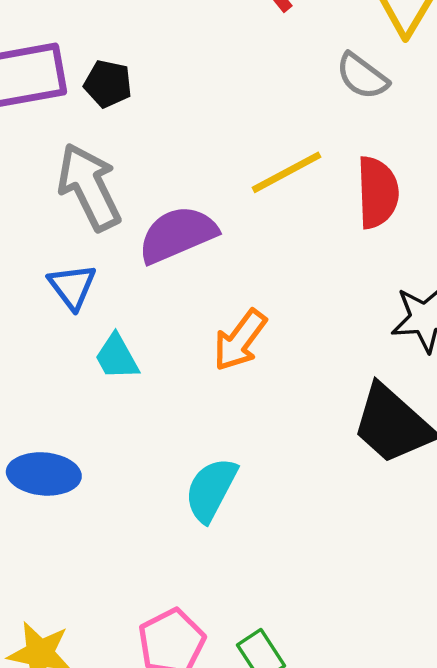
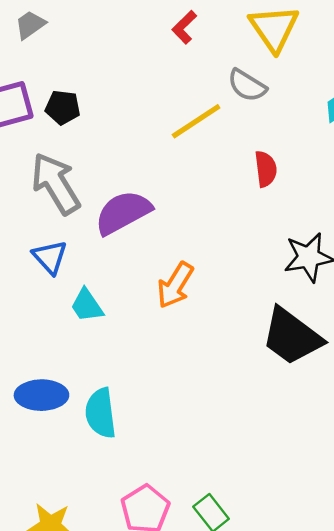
yellow line: (287, 172) -> (196, 121), moved
red semicircle: (378, 192) -> (266, 169), size x0.7
cyan semicircle: (211, 490) -> (101, 413), moved, turned -30

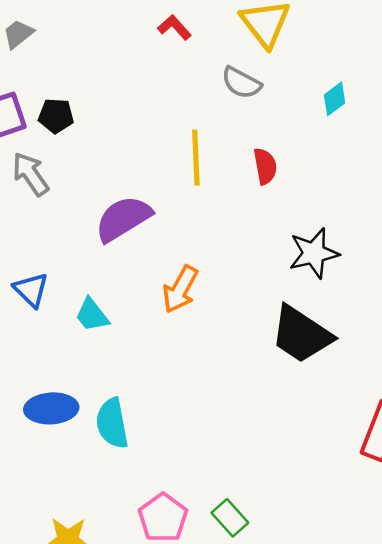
red L-shape: (184, 27) -> (174, 27), turned 96
yellow line: (196, 121) -> (196, 157), moved, turned -56
gray arrow: (56, 184) -> (31, 174), moved, size x0.7
blue triangle: (50, 257) -> (31, 290), moved

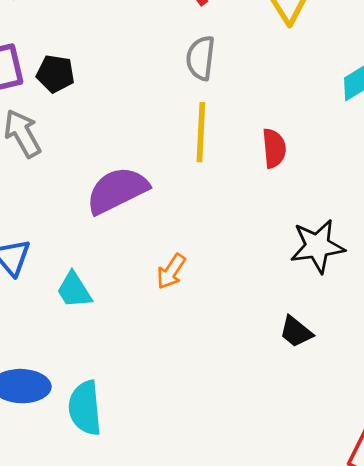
gray semicircle: (241, 83) -> (201, 58), moved, turned 63
orange arrow: (180, 289) -> (171, 271), size x0.7
black trapezoid: (301, 334) -> (296, 332), size x0.5

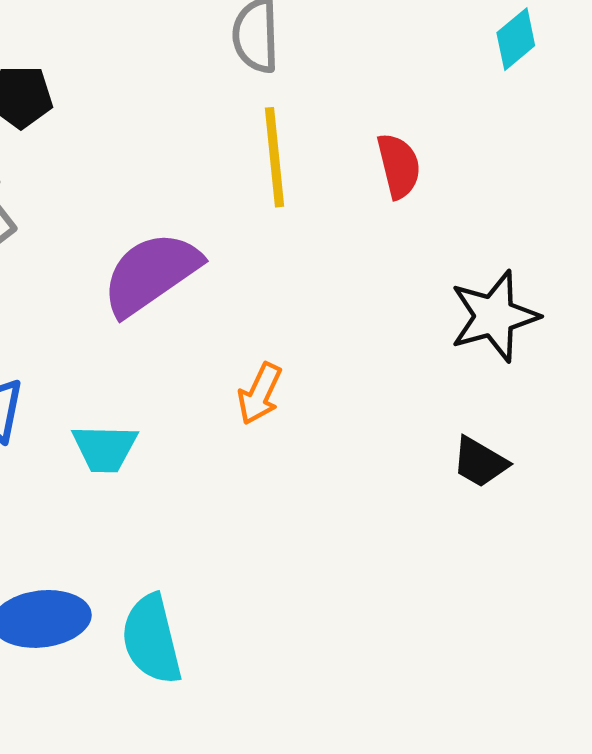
cyan trapezoid: (74, 290) -> (105, 448), turned -48

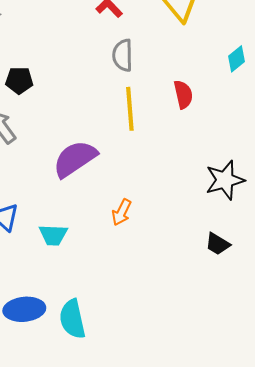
red semicircle: (399, 166) -> (183, 94), moved

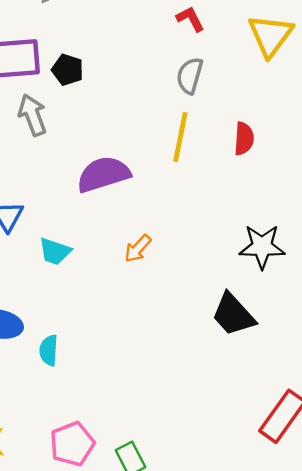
black trapezoid: (218, 244) -> (233, 315), size x1.6
cyan semicircle: (72, 319) -> (49, 350), size x0.7

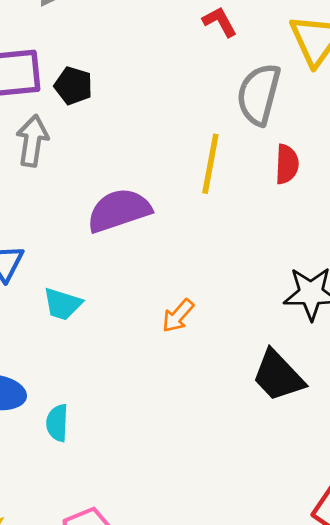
gray semicircle: (190, 76) -> (259, 94), moved, size x1.4
gray arrow: (32, 115) -> (32, 141), turned 30
orange arrow: (138, 248) -> (178, 316), moved

